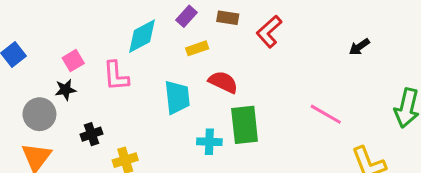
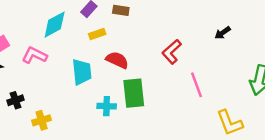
red L-shape: (269, 32) -> (172, 52), moved
pink L-shape: (116, 76) -> (34, 55), turned 120
pink line: (326, 114) -> (197, 85), turned 40

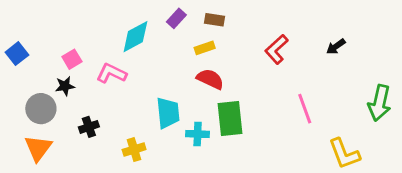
yellow rectangle: (97, 34) -> (205, 48), moved
red L-shape: (172, 52) -> (277, 49), moved
cyan trapezoid: (82, 72) -> (168, 113), moved
yellow cross: (42, 120) -> (134, 150), moved

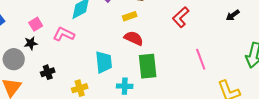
black arrow: (336, 47) -> (233, 15), moved
cyan cross: (198, 134) -> (125, 86), moved

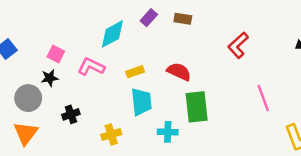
yellow rectangle: (130, 16) -> (135, 72), moved
pink square: (36, 24) -> (56, 54), turned -32

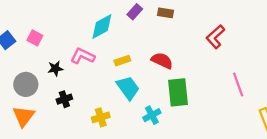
pink square: (56, 54) -> (35, 38), moved
black star: (50, 78) -> (55, 69), moved
cyan trapezoid: (141, 102) -> (128, 88), turned -30
cyan cross: (168, 132) -> (152, 115), turned -30

